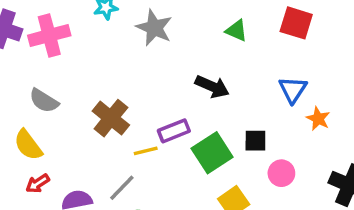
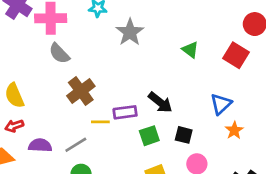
black arrow: (212, 87) -> (160, 102), moved
gray semicircle: (44, 101) -> (59, 53), moved
green square: (212, 153) -> (149, 136), size x0.7

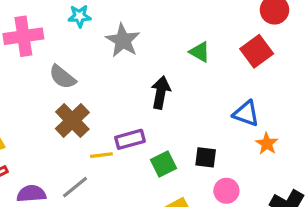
gray semicircle: (59, 53) -> (62, 77), moved
red square: (236, 55) -> (257, 51), turned 30
black arrow: (160, 102) -> (161, 93), moved, turned -110
blue triangle: (221, 104) -> (246, 114), turned -50

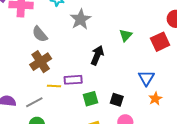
green triangle: (200, 52) -> (126, 35), turned 32
blue triangle: (246, 114) -> (146, 78), turned 30

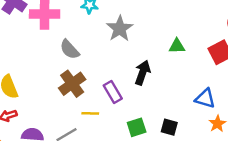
green triangle: (126, 35) -> (177, 46), turned 48
blue triangle: (146, 78) -> (205, 98), turned -42
purple rectangle: (73, 80) -> (113, 92), moved, turned 66

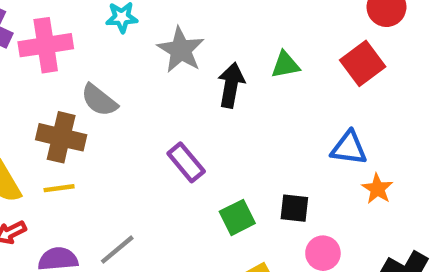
black arrow: (143, 73) -> (231, 85), moved
brown cross: (72, 84) -> (61, 137), moved, turned -32
yellow line: (90, 113) -> (59, 188), moved

